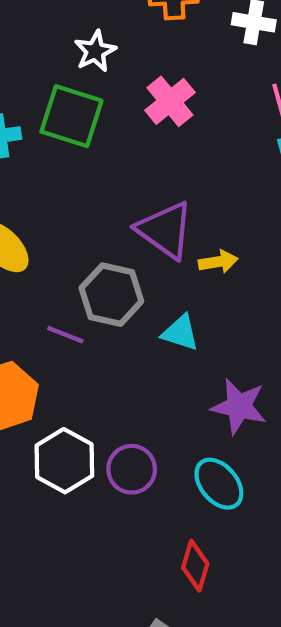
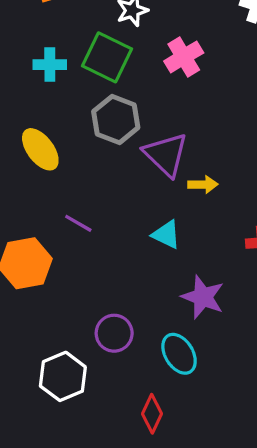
gray hexagon: (111, 295) -> (116, 119), moved
white hexagon: (64, 461) -> (63, 376), moved

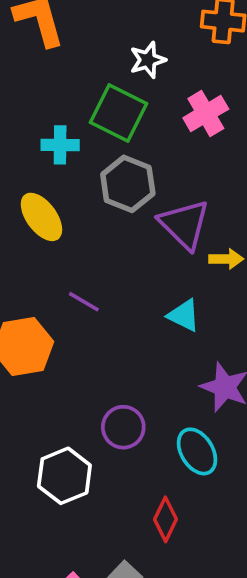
cyan cross: (50, 65) -> (60, 145), moved

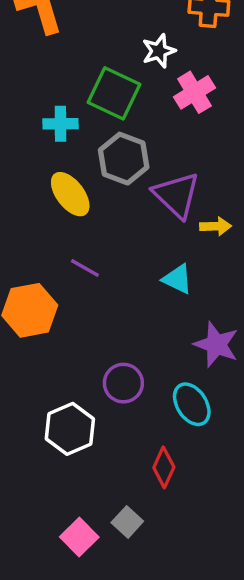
white star: (148, 60) -> (159, 51), moved
yellow ellipse: (41, 217) -> (70, 194), moved

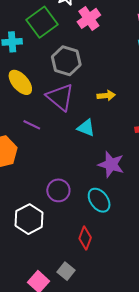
green square: (114, 93) -> (42, 22), turned 32
gray hexagon: (124, 159) -> (66, 61), moved
purple triangle: (176, 195) -> (60, 97), moved

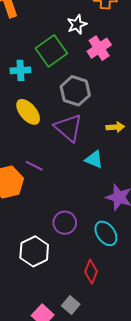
purple line: (32, 125) -> (34, 166), moved

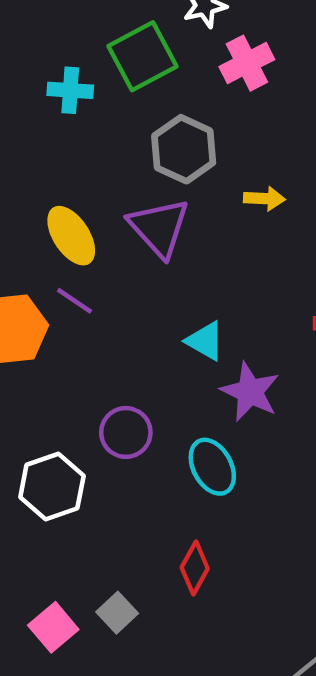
yellow ellipse: (28, 112) -> (71, 236), moved
yellow arrow: (115, 127) -> (264, 199), moved
cyan triangle: (94, 159) -> (205, 341), moved
red diamond: (91, 272) -> (195, 568), moved

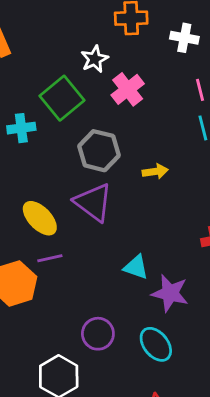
purple line: (75, 301) -> (50, 258), turned -35

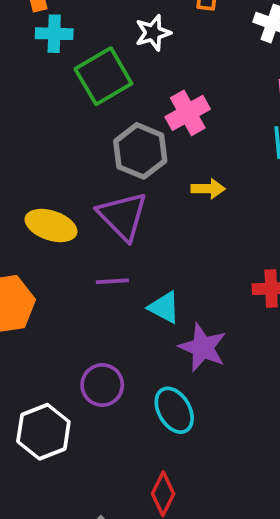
pink cross: (128, 89) -> (188, 113), moved
cyan cross: (21, 128) -> (54, 34), moved
yellow ellipse: (40, 218) -> (51, 225), turned -36
purple line: (50, 258) -> (112, 281), moved

